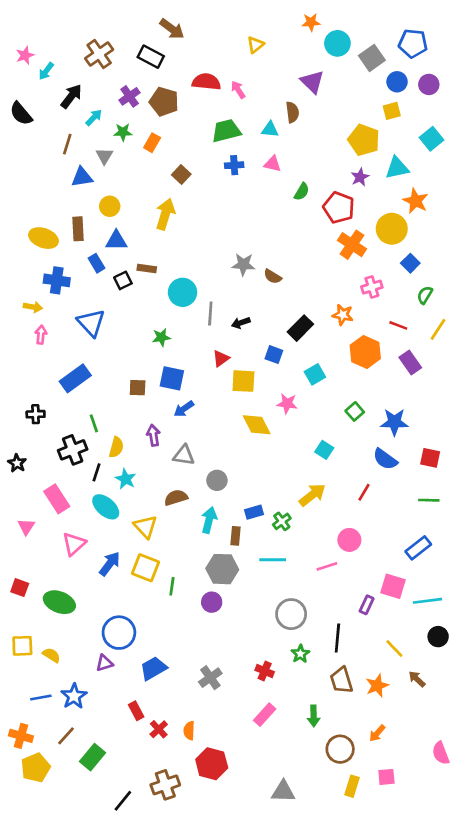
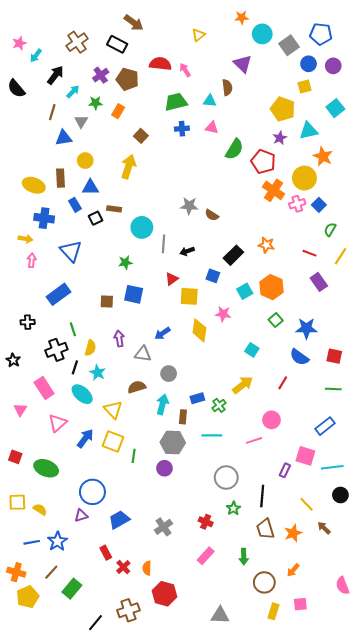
green semicircle: (302, 192) -> (234, 149), size x1.5
pink cross: (372, 287) -> (297, 204), moved
orange hexagon: (365, 352) -> (271, 287), moved
blue arrow: (184, 409) -> (162, 333), moved
yellow diamond: (257, 425) -> (199, 330), turned 35

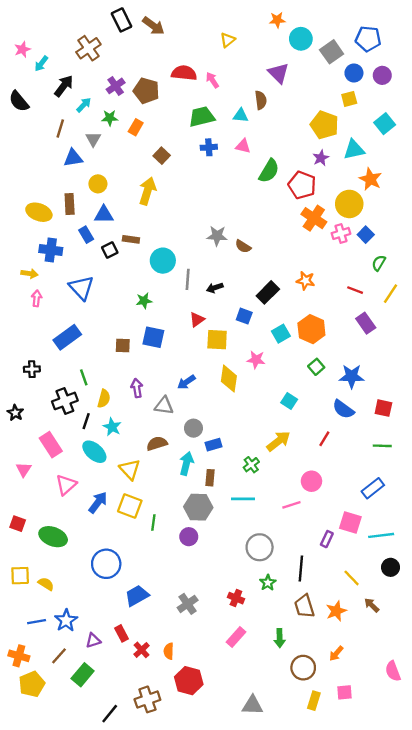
black rectangle: (117, 44) -> (122, 20), moved, turned 36
blue rectangle: (197, 398) -> (214, 445), moved
purple triangle: (81, 516) -> (93, 640), moved

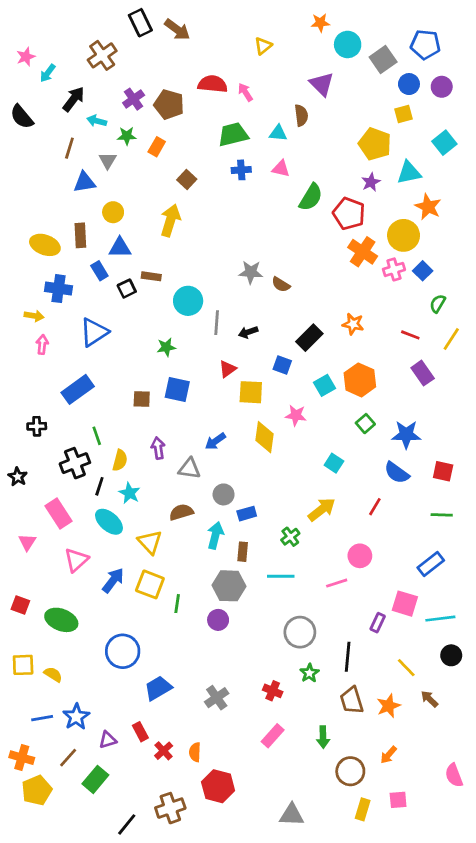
cyan arrow: (84, 105) -> (97, 121), turned -119
blue triangle: (81, 288) -> (94, 332), turned 40

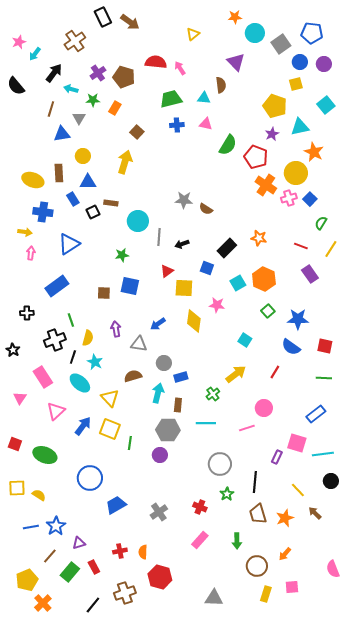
red rectangle: (140, 732) -> (94, 567), moved
red cross: (164, 751) -> (120, 551), turned 32
orange cross: (22, 758) -> (43, 603), moved, turned 30

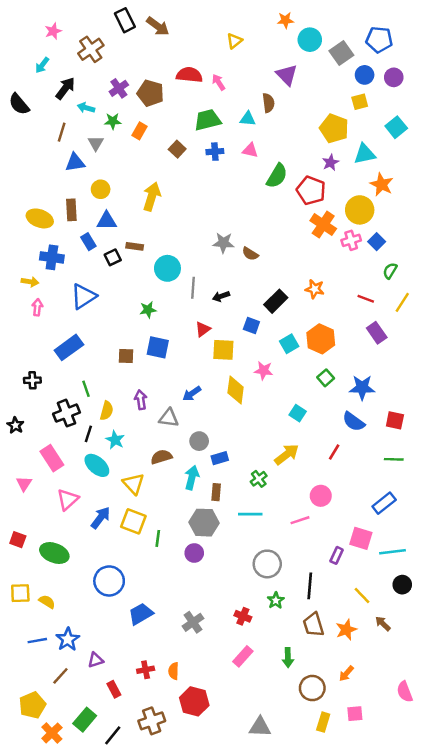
pink star: (19, 42) -> (53, 31), moved
brown square: (137, 132) -> (177, 149), moved
green rectangle: (70, 572) -> (85, 720), moved

